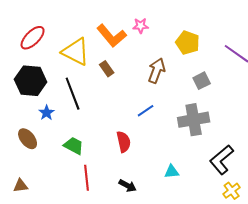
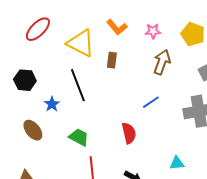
pink star: (141, 26) -> (153, 31), moved
orange L-shape: (112, 36) -> (117, 27), size x0.7
brown rectangle: (107, 69) -> (112, 60), turned 42
black hexagon: (31, 81) -> (25, 80), moved, size x0.7

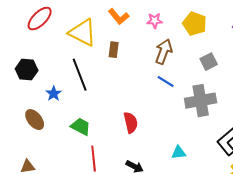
blue line: (151, 102) -> (166, 82), moved, turned 66

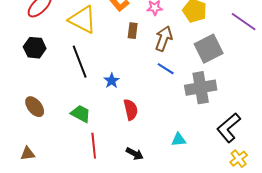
brown rectangle: (114, 50) -> (133, 31), moved
gray square: (209, 62) -> (209, 49), size x1.6
black hexagon: (27, 70) -> (35, 48), moved
blue star: (54, 94) -> (112, 81), moved

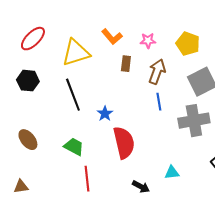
yellow triangle: (83, 20) -> (76, 53), turned -44
blue line: (166, 69) -> (159, 102), turned 48
red semicircle: (131, 110) -> (124, 143), size x1.5
black arrow: (135, 154) -> (141, 187), moved

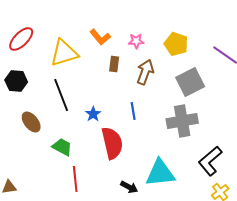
blue line: (159, 102) -> (133, 111), moved
brown ellipse: (28, 140) -> (31, 122), moved
cyan triangle: (172, 173) -> (160, 173), size x2.0

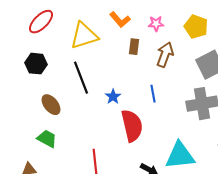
green trapezoid: (62, 147) -> (47, 139), moved

